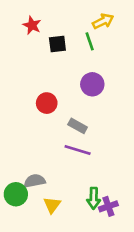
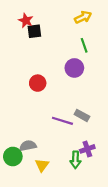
green line: (90, 41) -> (84, 45), moved
black square: (57, 44) -> (34, 31), moved
gray rectangle: (78, 126) -> (82, 115), moved
purple cross: (108, 206) -> (87, 149), moved

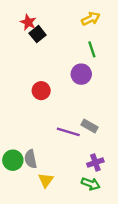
black square: (34, 31) -> (38, 34), turned -32
gray semicircle: (28, 146) -> (31, 159), turned -91
green circle: (13, 157) -> (13, 160), moved
green arrow: (75, 160) -> (91, 184), moved, turned -70

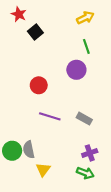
red star: (28, 22) -> (19, 14), moved
purple line: (68, 132) -> (50, 116), moved

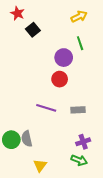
purple circle: (76, 70) -> (64, 58), moved
red circle: (39, 85) -> (60, 79), moved
gray rectangle: (84, 119) -> (78, 110), turned -32
yellow triangle: (43, 170) -> (40, 165), moved

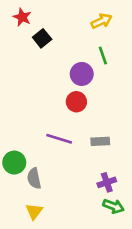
green circle: (11, 140) -> (14, 163), moved
green arrow: (79, 160) -> (113, 206), moved
yellow triangle: (40, 165) -> (34, 211), moved

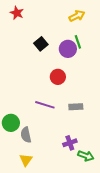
black square: (42, 38) -> (41, 44), moved
purple circle: (82, 74) -> (68, 49), moved
purple cross: (107, 182) -> (70, 143), moved

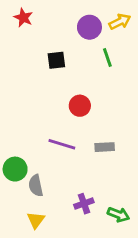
yellow arrow: (77, 16) -> (120, 22), moved
black square: (41, 44) -> (56, 60), turned 32
purple circle: (68, 49) -> (89, 27), moved
purple cross: (70, 143) -> (84, 204), moved

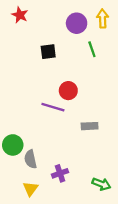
yellow arrow: (120, 22) -> (103, 18), turned -66
purple line: (62, 144) -> (53, 107), moved
purple cross: (84, 204) -> (60, 173), moved

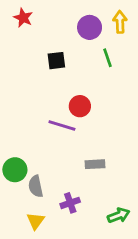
gray rectangle: (90, 126) -> (95, 164), moved
green arrow: (101, 184) -> (119, 215), turned -42

